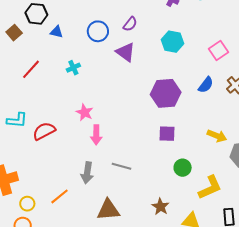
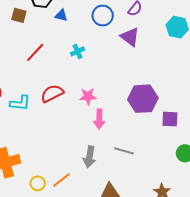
brown square: (14, 33) -> (19, 15), turned -35
purple hexagon: (166, 93) -> (143, 99), moved
pink star: (85, 112) -> (88, 96), turned -30
red semicircle: (44, 131) -> (52, 93), moved
yellow circle: (27, 204) -> (38, 183), moved

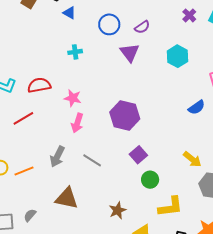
red line: (35, 52) -> (23, 118), moved
purple square: (170, 119) -> (138, 155), moved, turned 30

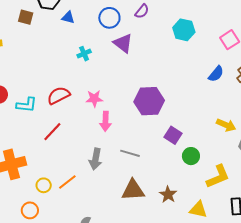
purple triangle: (130, 53) -> (123, 43), moved
brown triangle: (67, 198) -> (133, 190), moved

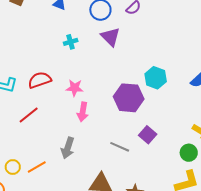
cyan hexagon: (184, 30) -> (156, 78), moved
gray line: (130, 153) -> (120, 147), moved
green circle: (191, 156) -> (189, 153), moved

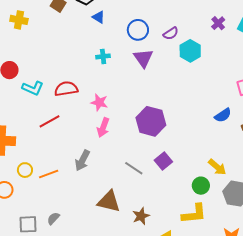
cyan hexagon: (156, 78) -> (190, 51), moved

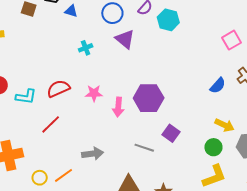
blue semicircle: (223, 115) -> (218, 86), moved
pink arrow: (103, 127) -> (118, 107), moved
gray arrow: (82, 160) -> (93, 154), turned -110

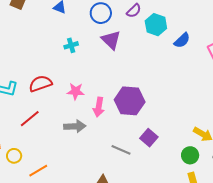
blue semicircle: (218, 86) -> (182, 40), moved
gray arrow: (93, 154) -> (75, 126), moved
yellow circle: (40, 178) -> (14, 156), moved

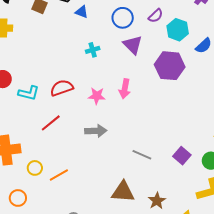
purple hexagon: (130, 101) -> (170, 66), moved
pink arrow: (99, 107) -> (125, 89), moved
purple square: (149, 138) -> (182, 156), moved
yellow circle: (14, 156) -> (35, 168), moved

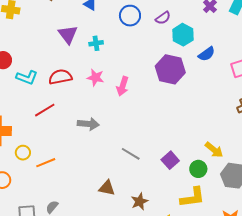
purple triangle: (133, 45) -> (68, 34), moved
pink star: (97, 96) -> (95, 78), moved
brown triangle: (123, 192) -> (107, 188), size x0.7

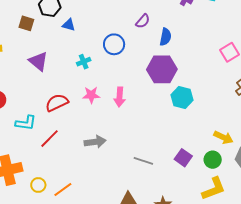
blue circle: (130, 16) -> (114, 44), moved
purple triangle: (68, 34) -> (38, 61), moved
cyan hexagon: (183, 35) -> (182, 98), moved
blue semicircle: (207, 54) -> (166, 37), moved, turned -30
cyan L-shape: (27, 77) -> (26, 123), moved

